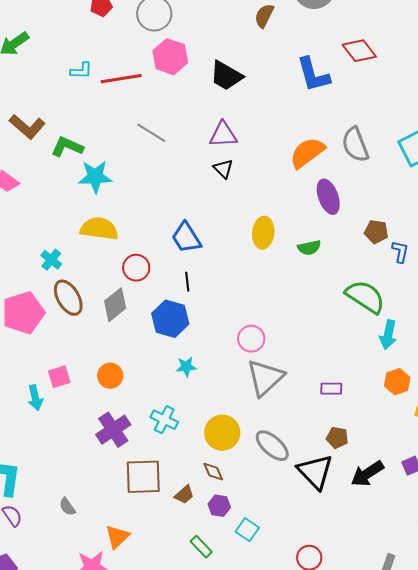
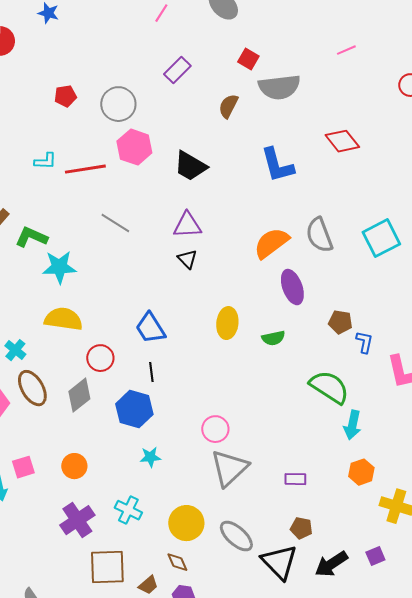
red diamond: (359, 51) -> (342, 141), moved

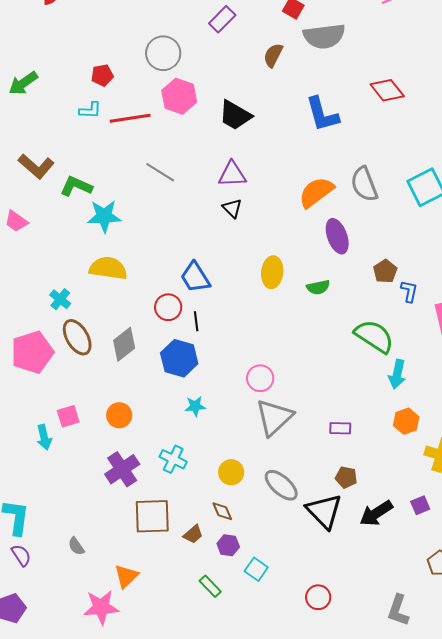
red pentagon: (65, 96) -> (102, 75), moved
brown pentagon: (340, 322) -> (385, 271), turned 30
red circle: (100, 358) -> (168, 307), moved
yellow circle: (186, 523) -> (231, 472), size x0.7

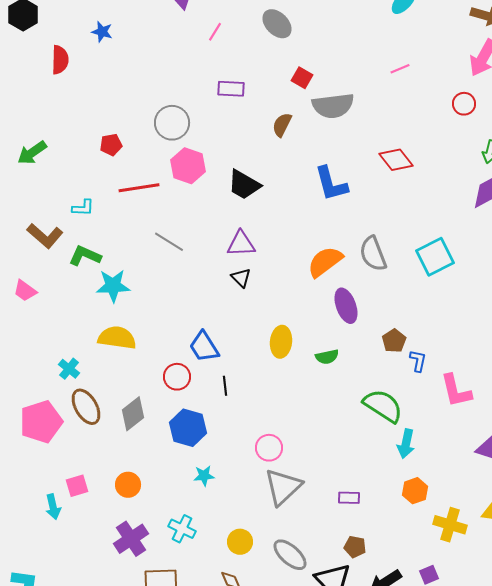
purple rectangle: (222, 19) -> (231, 89), turned 48
cyan L-shape: (90, 110) -> (83, 208), moved
black line: (196, 321) -> (225, 386), moved

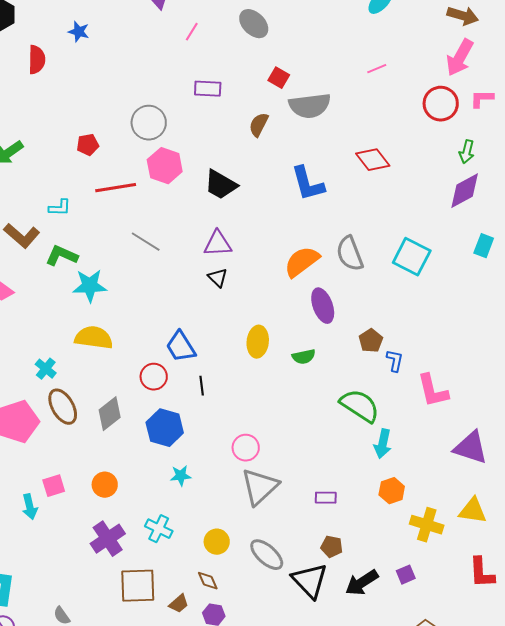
red circle: (464, 104) -> (441, 104), size x1.5
cyan square: (435, 257) -> (412, 257), turned -36

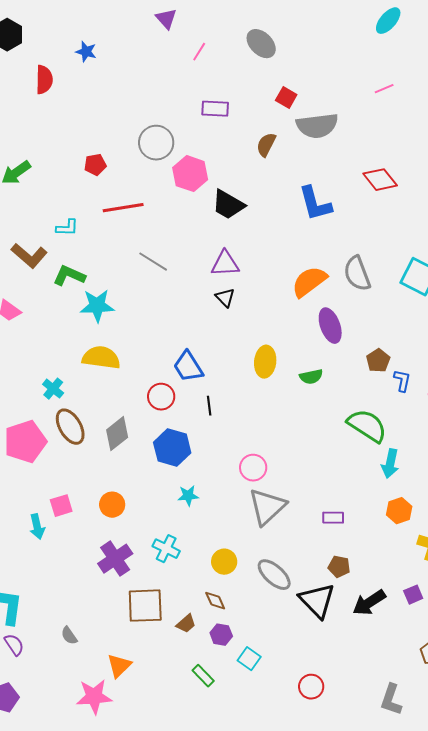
pink hexagon: (165, 166) -> (190, 174), moved

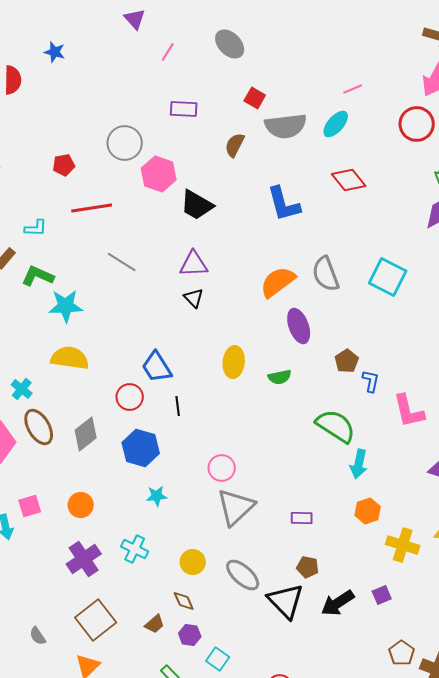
cyan ellipse: (388, 21) -> (336, 124), moved
brown square: (145, 606) -> (96, 620), moved, turned -36

